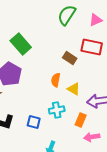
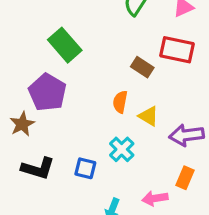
cyan cross: (57, 110) -> (122, 149), turned -35
orange rectangle: (81, 120) -> (185, 178), moved
pink arrow: (92, 137) -> (155, 198), moved

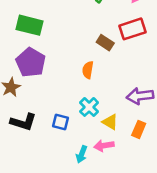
green rectangle: (65, 45) -> (30, 25), moved, turned -35
red rectangle: (177, 50) -> (132, 29), turned -30
yellow triangle: (149, 116) -> (110, 122), moved
pink arrow: (155, 198) -> (104, 146), moved

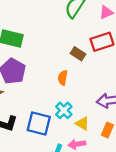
blue square: (61, 122) -> (39, 123), size x1.6

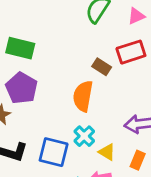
orange semicircle: (63, 78) -> (83, 96), size x1.6

